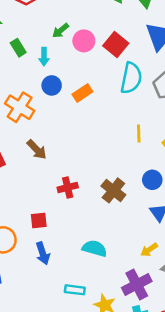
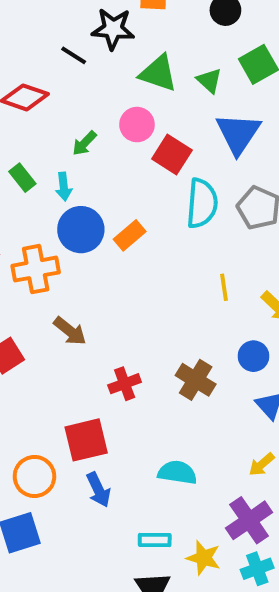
pink circle: (84, 41) -> (137, 125), moved
blue circle: (52, 85) -> (81, 230), size x1.5
orange cross: (20, 107) -> (36, 269), turned -36
red square: (39, 220) -> (86, 440), size x1.6

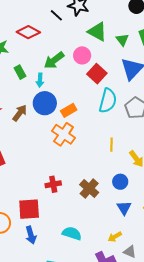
green arrow: (84, 143) -> (54, 60), size x1.5
orange cross: (36, 269) -> (64, 134), moved, turned 35
brown arrow: (70, 331) -> (20, 113), moved, turned -102

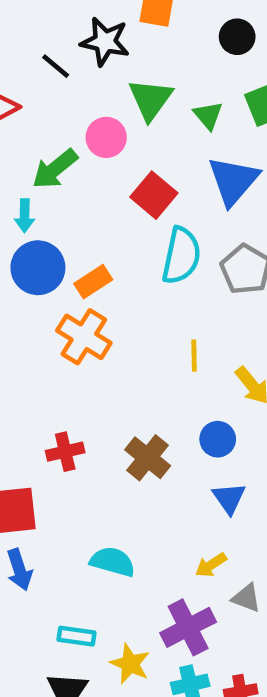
green triangle: (97, 32) -> (150, 99), turned 40
pink circle: (82, 55) -> (106, 137), moved

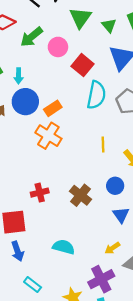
pink circle: (106, 137) -> (58, 47), moved
green arrow: (55, 169) -> (31, 37), moved
cyan rectangle: (77, 636) -> (33, 285), moved, turned 30

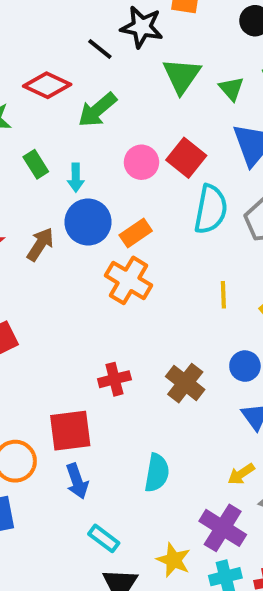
pink circle: (58, 47) -> (141, 162), moved
cyan semicircle: (64, 247) -> (157, 473), turned 85
purple cross: (101, 279) -> (223, 528), turned -30

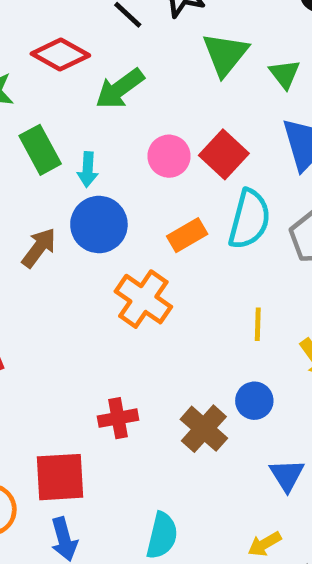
green rectangle: (36, 164) -> (40, 150), size x1.4
orange rectangle: (136, 233) -> (187, 235), moved
blue circle: (245, 366) -> (254, 401), moved

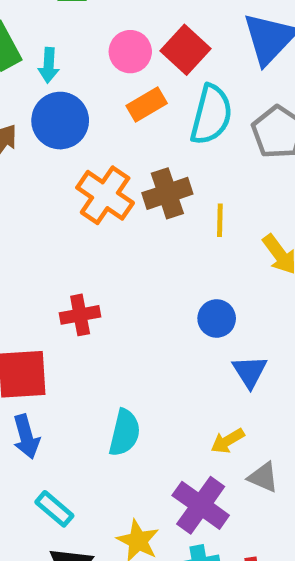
orange rectangle: (187, 235) -> (147, 104), moved
blue circle: (254, 401) -> (217, 318), moved
brown cross: (204, 429) -> (167, 193), moved, turned 30

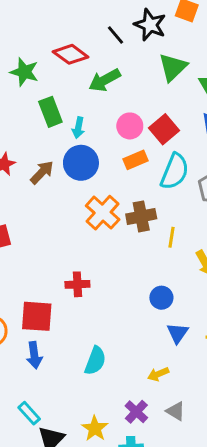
gray triangle: (263, 477) -> (176, 411), moved
purple cross: (201, 505) -> (136, 412), size x0.7
cyan rectangle: (54, 509) -> (29, 413), moved

